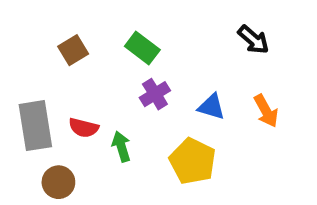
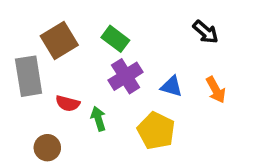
brown square: (73, 50) -> (59, 40), size x1.5
purple cross: (155, 94) -> (126, 76), size x1.4
gray rectangle: (35, 126) -> (29, 76), moved

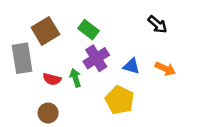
orange arrow: (216, 90) -> (165, 69), turned -36
green arrow: (98, 119) -> (75, 78), moved
brown circle: (47, 148) -> (48, 113), moved

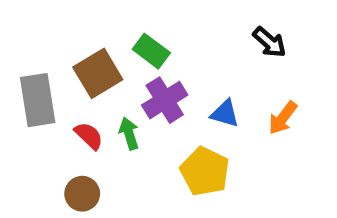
brown square: (45, 31) -> (98, 73), moved
orange arrow: (165, 69) -> (283, 118), turned 102
red semicircle: (52, 79) -> (89, 136), turned -150

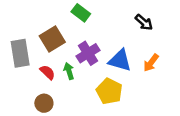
green rectangle: (151, 51) -> (81, 13), moved
blue triangle: (225, 113) -> (120, 60), size x1.5

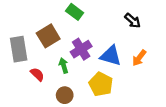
red semicircle: (48, 72) -> (37, 74), moved
brown circle: (44, 103) -> (65, 95), moved

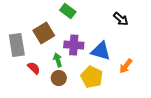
purple cross: (81, 49) -> (74, 45), turned 36
orange arrow: (139, 58) -> (126, 66), moved
brown circle: (65, 95) -> (59, 78), moved

